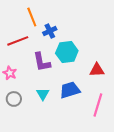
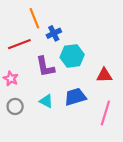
cyan triangle: (43, 94) -> (46, 101), turned -32

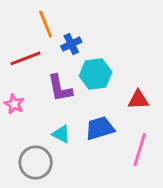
gray circle: (15, 106) -> (36, 163), moved, size x1.5

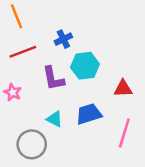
orange line: (46, 24) -> (16, 16), moved

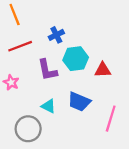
red triangle: (123, 89) -> (103, 70), moved
blue trapezoid: (89, 114) -> (79, 102), turned -140

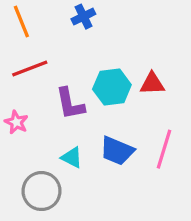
blue cross: (56, 35) -> (83, 17), moved
red triangle: (103, 70) -> (152, 84), moved
pink line: (111, 119) -> (164, 149), moved

